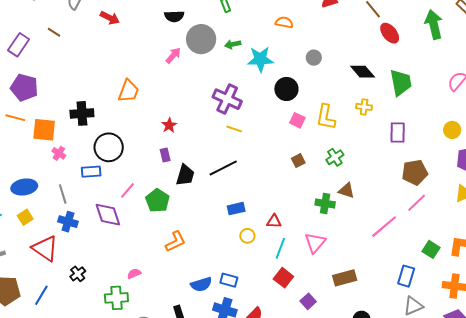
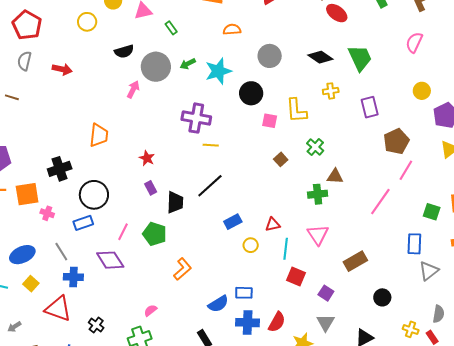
gray circle: (314, 58) -> (270, 56), size x1.5

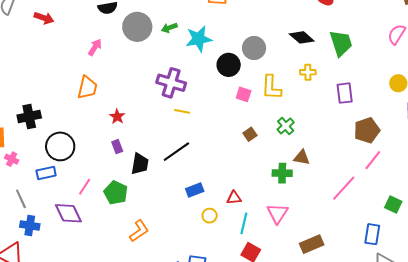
gray circle: (270, 56) -> (254, 48), moved
pink arrow: (133, 89) -> (95, 47), moved
orange trapezoid: (99, 135) -> (87, 88), moved

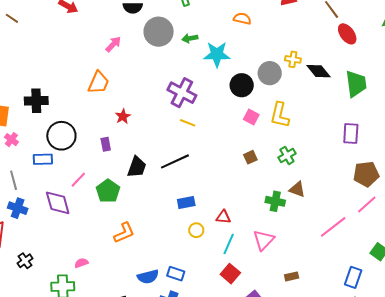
yellow cross: (308, 72) -> (293, 59), moved
purple rectangle: (117, 147) -> (106, 144), moved
brown rectangle: (312, 244) -> (292, 276), size x0.6

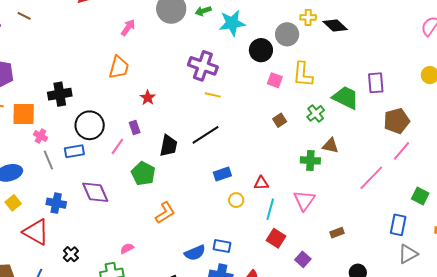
green trapezoid: (356, 84) -> (346, 98), moved, turned -48
gray line: (14, 180) -> (48, 160), moved
pink line: (78, 180) -> (117, 146), moved

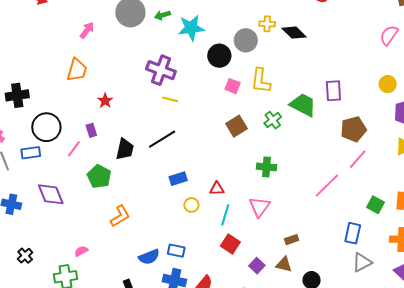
brown square: (280, 120) -> (237, 126), size x1.5
brown triangle: (330, 146) -> (284, 264), moved

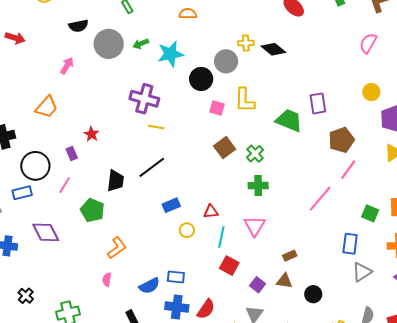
orange trapezoid: (77, 70) -> (47, 107), moved, turned 30
green cross: (273, 120) -> (255, 154), moved
purple rectangle: (91, 130) -> (72, 153), moved
pink semicircle: (81, 251) -> (107, 279), moved, turned -48

